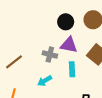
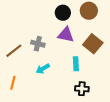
gray cross: (50, 54) -> (38, 44), moved
cyan rectangle: (72, 69) -> (76, 64), moved

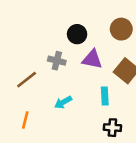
black circle: (63, 13) -> (77, 34), moved
gray cross: (38, 44) -> (57, 61), moved

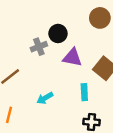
brown circle: (121, 29) -> (100, 18), moved
gray cross: (57, 61) -> (39, 47), moved, turned -35

